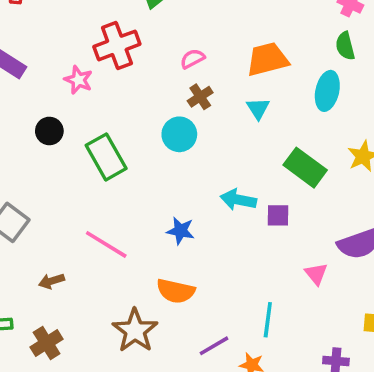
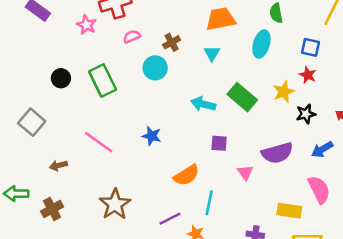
pink semicircle: (193, 59) -> (132, 37), moved
black circle: (49, 131) -> (61, 78), moved
cyan arrow: (238, 200) -> (203, 104), moved
purple square: (278, 215) -> (219, 143), moved
orange semicircle: (176, 291) -> (186, 175), moved, turned -48

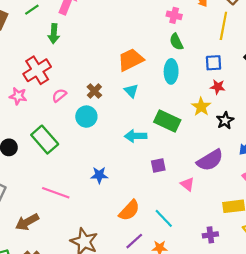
brown arrow: (58, 165) -> (27, 222), size x1.5
orange semicircle: (186, 175) -> (129, 210), moved
cyan line: (209, 203) -> (164, 218), turned -40

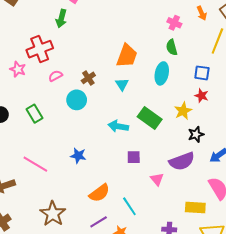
orange trapezoid: (131, 60) -> (127, 56), turned 125
black star: (225, 120) -> (196, 134), moved
green rectangle: (45, 140) -> (35, 114), size x0.7

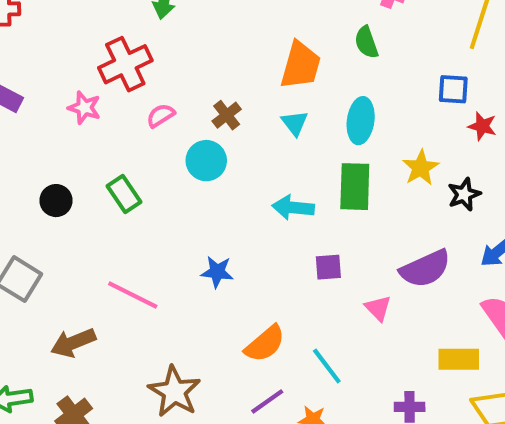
green semicircle: (172, 47) -> (366, 42), moved
cyan ellipse: (162, 73) -> (361, 121), moved
red star: (202, 96) -> (482, 126), moved
green rectangle: (150, 118) -> (355, 187), turned 60
black star: (196, 134) -> (464, 194), moved

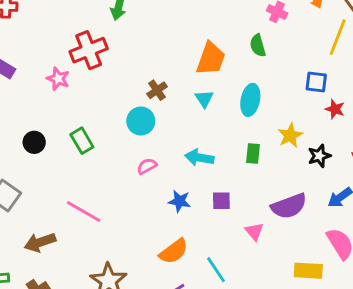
pink semicircle: (161, 115) -> (147, 166), moved
green rectangle: (355, 187) -> (253, 153), moved, size x0.6
blue star: (217, 272) -> (179, 201), moved

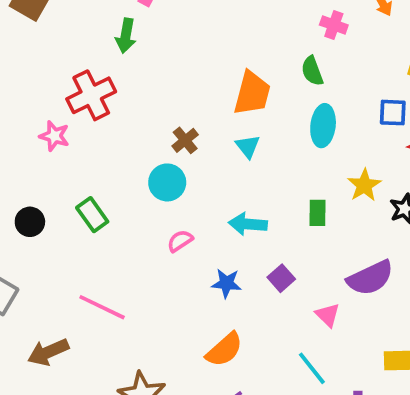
cyan ellipse: (250, 100) -> (323, 126), moved
purple square: (221, 201) -> (281, 278), turned -36
cyan line: (216, 270) -> (312, 368), moved

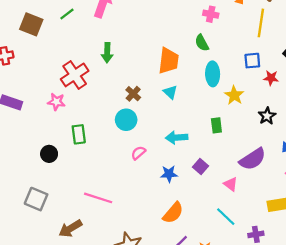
green arrow: (126, 36) -> (107, 53), moved
yellow star: (364, 185) -> (234, 95), moved
green rectangle: (92, 215) -> (79, 134), moved, turned 36

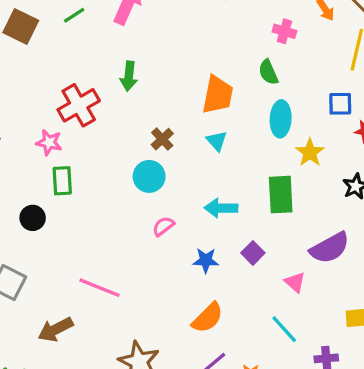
green rectangle: (216, 125) -> (281, 195), size x1.6
green rectangle: (79, 134) -> (62, 181), moved

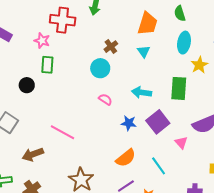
red cross: (79, 105) -> (63, 20), turned 30
pink semicircle: (163, 226) -> (105, 99), turned 64
purple square: (253, 253) -> (158, 122), size x1.6
cyan line: (284, 329) -> (159, 166), moved

